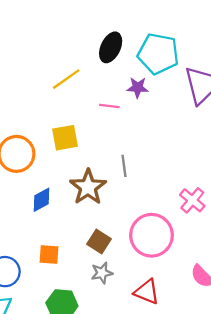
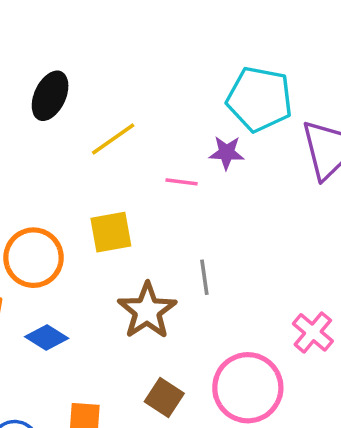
black ellipse: (111, 47) -> (50, 96), moved
blue diamond: (41, 200) -> (47, 337), moved, turned 60

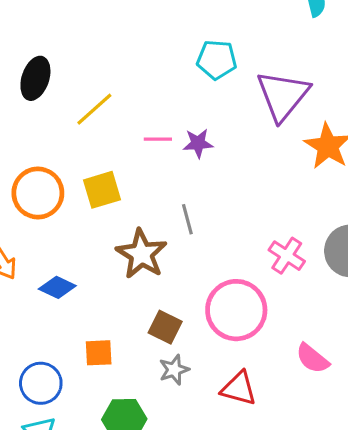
cyan pentagon: (260, 99) -> (217, 60), size x0.7
purple star: (227, 153) -> (198, 143), moved
orange circle: (33, 258) -> (38, 193), moved

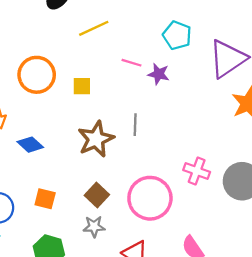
cyan pentagon: (217, 60) -> (177, 35), moved
yellow square: (102, 190) -> (82, 86), size x0.7
pink cross: (287, 256) -> (197, 171), turned -30

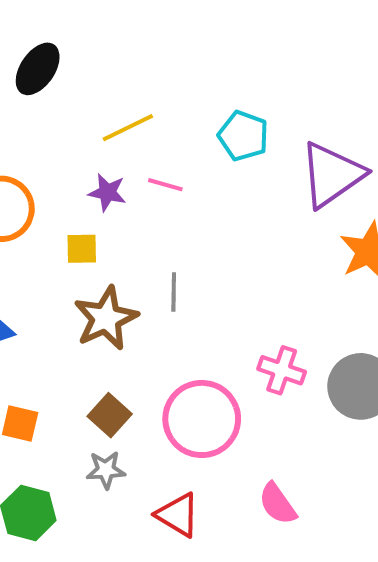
yellow line: (94, 28) -> (128, 128), moved
purple star: (159, 74) -> (107, 192), moved
yellow square: (82, 86) -> (82, 249), moved

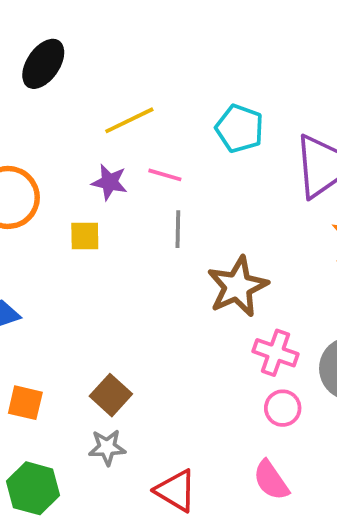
gray line: (174, 292) -> (178, 229), moved
brown star: (106, 318) -> (238, 286), moved
pink circle: (202, 419) -> (283, 408), moved, size x0.5

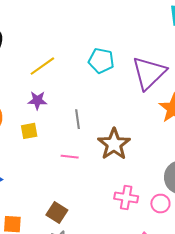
pink line: (165, 175) -> (70, 157), moved
pink cross: (276, 353) -> (126, 197), moved
pink circle: (283, 408) -> (160, 204), moved

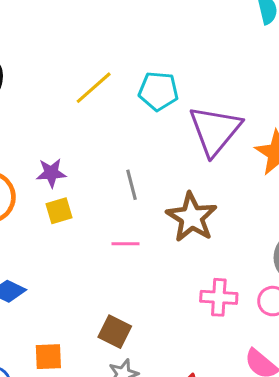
yellow line: (42, 66) -> (94, 88), moved
purple triangle: (149, 73) -> (215, 130), moved
purple star: (37, 100) -> (51, 173), moved

